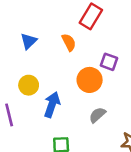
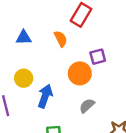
blue triangle: (29, 41) -> (24, 38), turned 42
purple square: (109, 62) -> (98, 57), turned -35

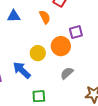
yellow circle: (24, 78) -> (38, 53), moved
blue arrow: (45, 96) -> (22, 70), moved, turned -66

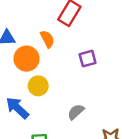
orange circle: (61, 46) -> (26, 59), moved

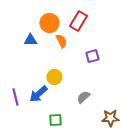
orange circle: (26, 59) -> (49, 23), moved
blue arrow: (17, 108) -> (38, 94), turned -84

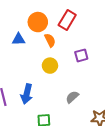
yellow circle: (54, 77) -> (50, 66), moved
blue arrow: (38, 94) -> (27, 94), turned -36

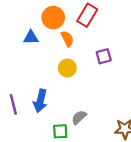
gray semicircle: (72, 97) -> (79, 117), moved

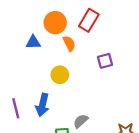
yellow circle: (67, 68) -> (60, 75), moved

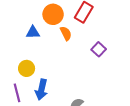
purple square: (105, 61) -> (99, 49), turned -32
yellow circle: (60, 75) -> (27, 68), moved

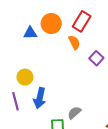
blue triangle: (33, 32) -> (30, 33), moved
orange semicircle: (66, 33) -> (74, 42), moved

